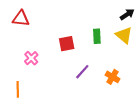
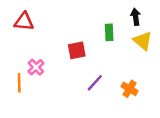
black arrow: (127, 14) -> (136, 17), moved, turned -64
green rectangle: (97, 36) -> (109, 32), moved
orange line: (18, 89) -> (19, 83), moved

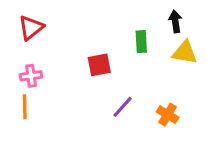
red triangle: (24, 22) -> (31, 28), turned -45
yellow triangle: (143, 41) -> (185, 52), turned -30
pink cross: (36, 67) -> (31, 76), moved, turned 35

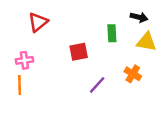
black arrow: (175, 21) -> (139, 17), turned 112
red triangle: (31, 28) -> (38, 22), moved
orange cross: (168, 115) -> (133, 74), moved

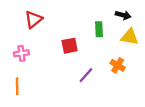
orange line: (20, 85) -> (17, 86), moved

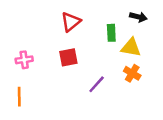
red triangle: (33, 19) -> (71, 22), moved
yellow triangle: (130, 37) -> (131, 48), moved
red square: (70, 46) -> (68, 57), moved

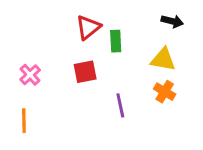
green rectangle: (111, 33) -> (116, 41), moved
pink cross: (24, 60) -> (30, 75), turned -35
purple line: (97, 84) -> (120, 105), turned -54

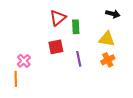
pink cross: (30, 75) -> (24, 61), moved
orange cross: (165, 92) -> (108, 60), turned 32
purple line: (120, 105) -> (79, 59), moved

